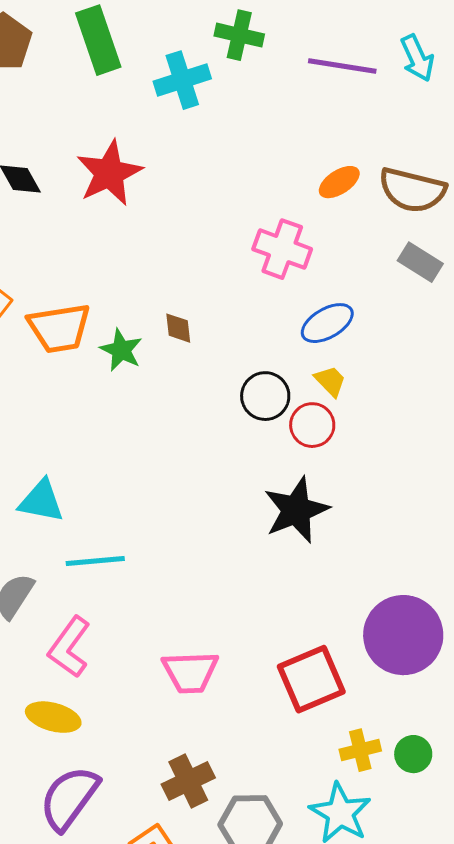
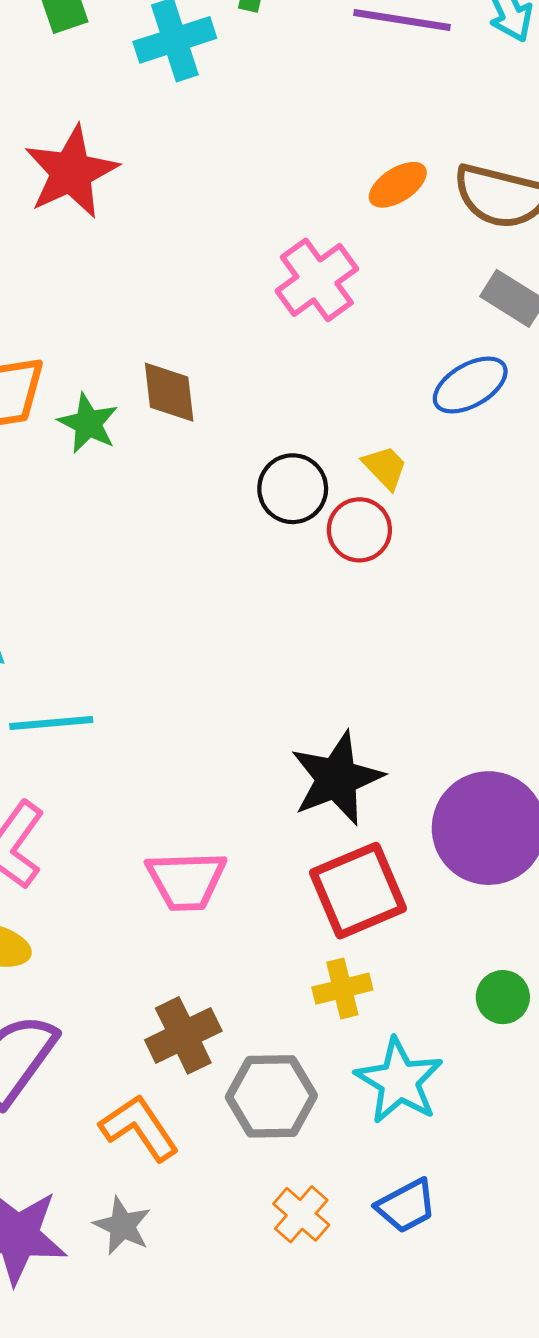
pink cross: (282, 249) -> (317, 280), turned 34
blue ellipse: (327, 323) -> (470, 385), moved
brown diamond: (178, 328) -> (169, 392), size x1.4
black star: (296, 510) -> (337, 778), moved
yellow cross: (360, 750) -> (342, 989), moved

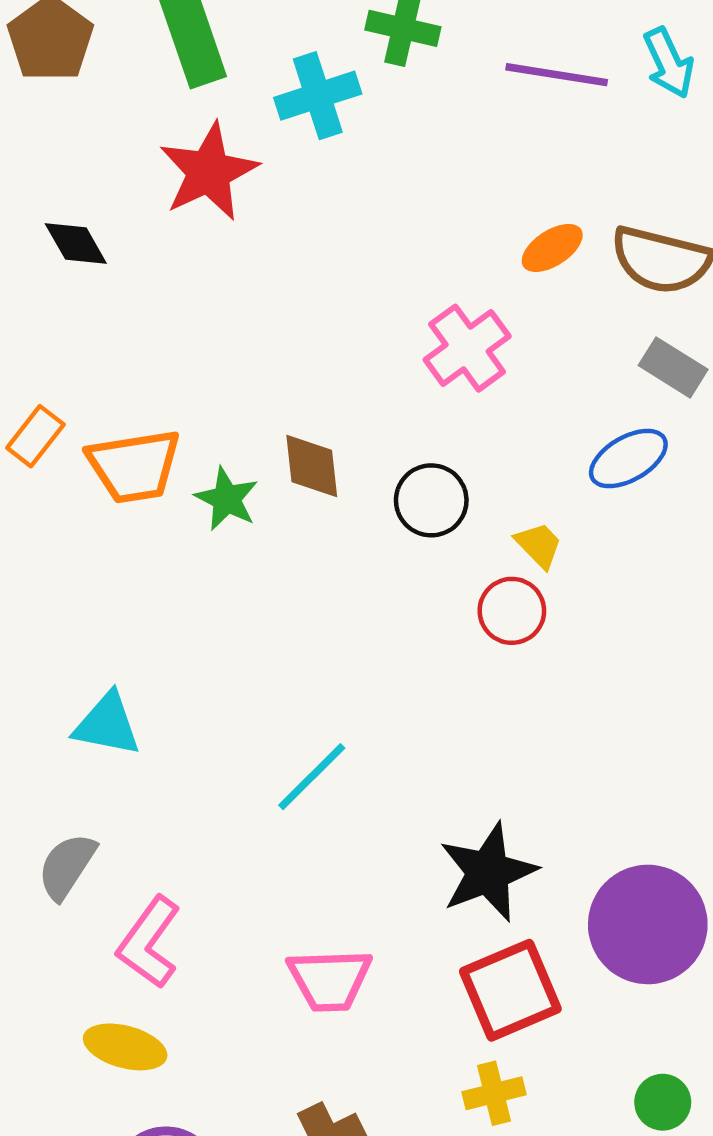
red star: (71, 172) -> (209, 172), moved
black circle: (293, 489) -> (431, 500), moved
cyan line: (51, 723) -> (312, 777), moved, turned -40

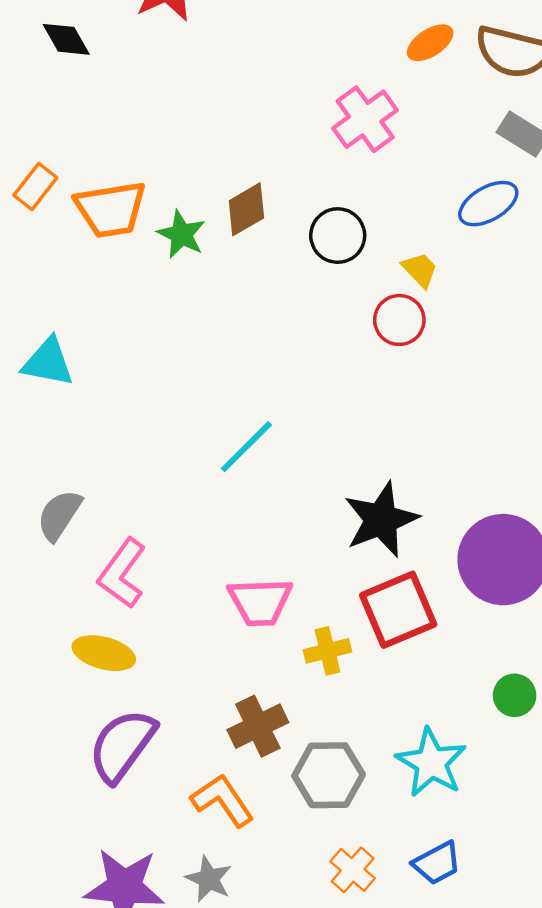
brown diamond: (312, 466) -> (246, 209), turned 66
cyan triangle: (107, 724) -> (48, 362), moved
yellow cross: (494, 1093) -> (327, 651), moved

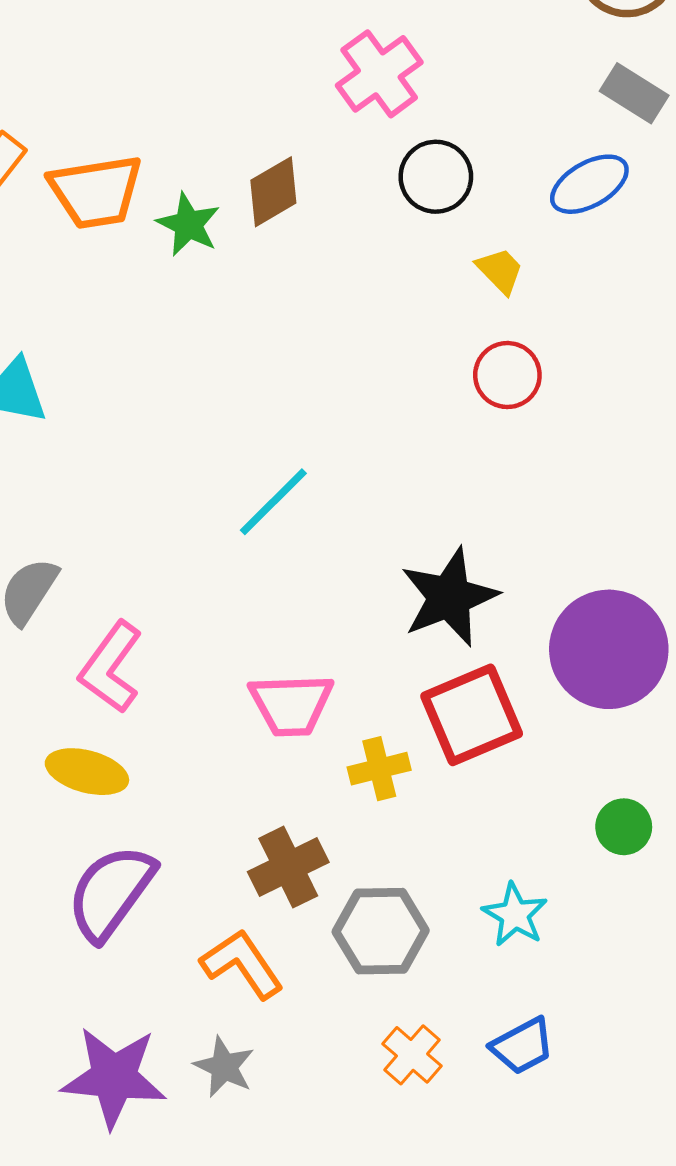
pink cross: (365, 119) -> (379, 74), moved
black circle: (338, 236) -> (436, 177), moved
red circle: (399, 320) -> (507, 375), moved
cyan star: (431, 763) -> (515, 915), size x0.7

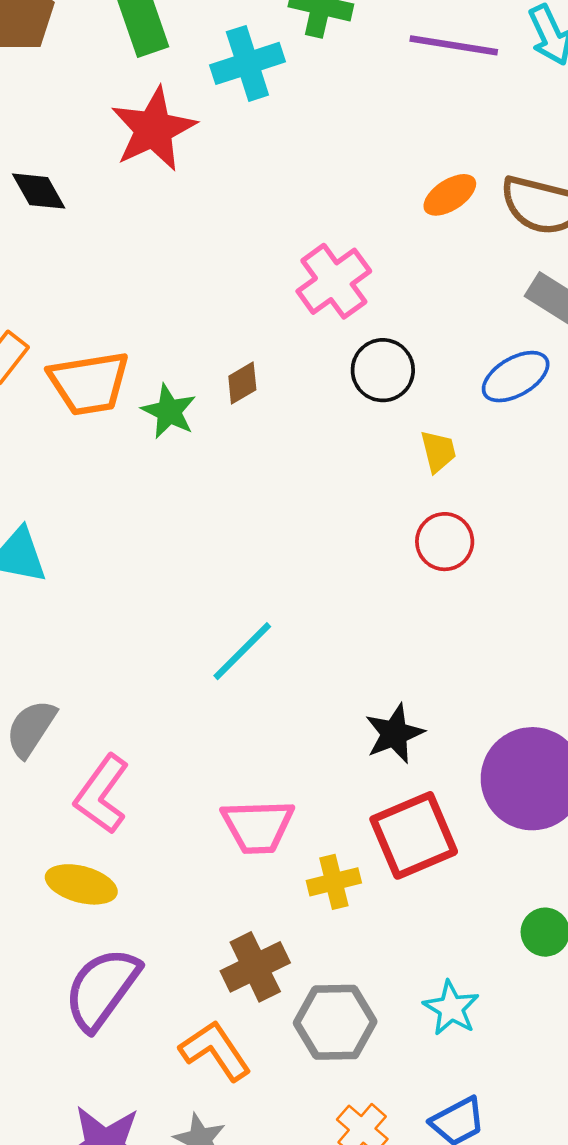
brown diamond: (273, 192) -> (242, 383), size x0.7
yellow trapezoid: (500, 271) -> (438, 451), turned 30
black star: (449, 597) -> (394, 734), size x0.7

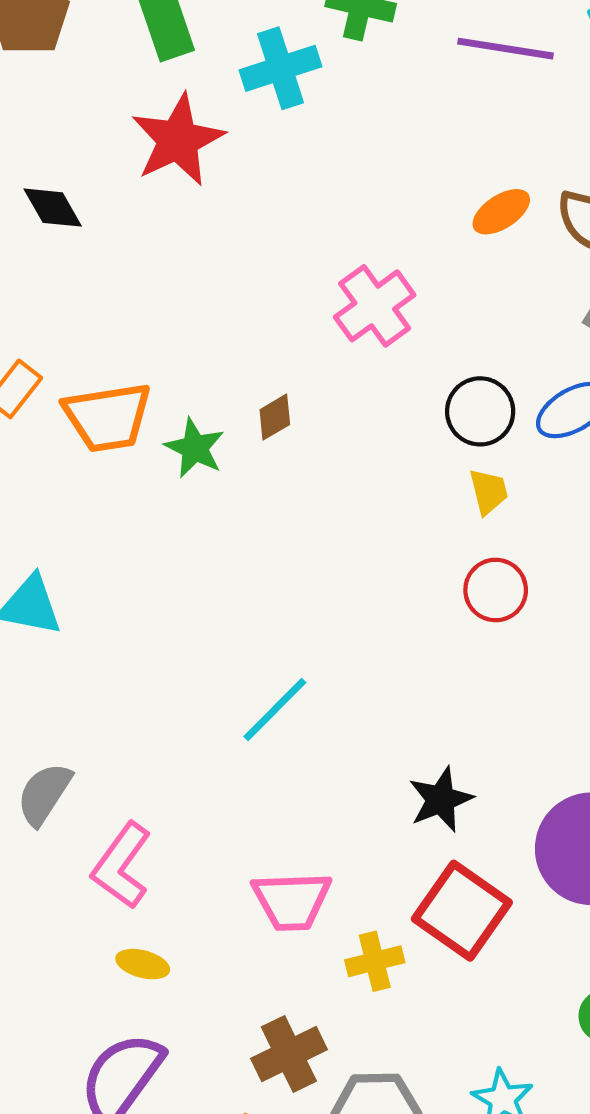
black circle: (383, 370) -> (480, 411), moved
red square: (414, 835) -> (462, 911), turned -32
yellow ellipse: (81, 884) -> (143, 964), moved, size x0.7

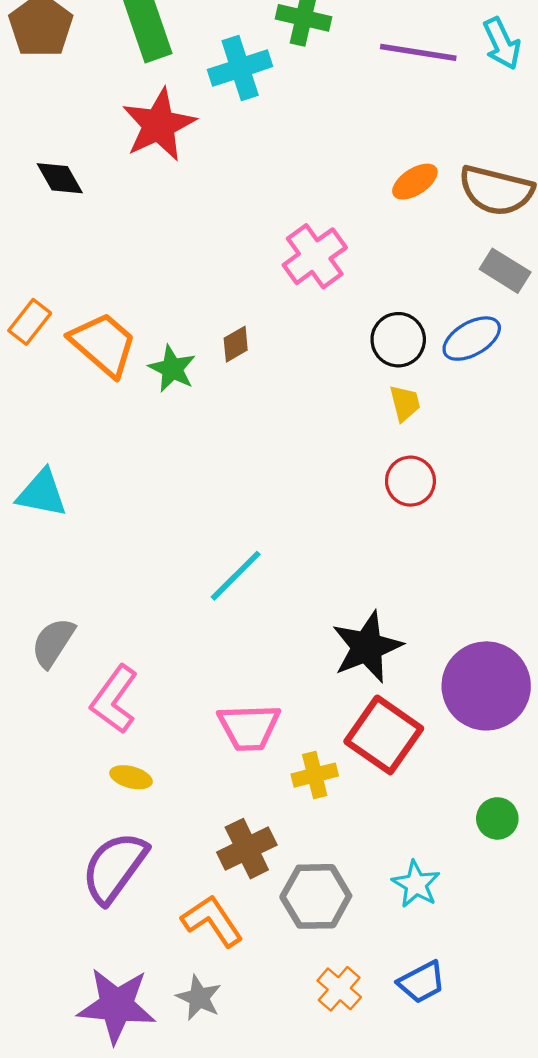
orange trapezoid: (108, 417) -> (103, 344), turned -130
black star: (441, 800) -> (367, 647), size x1.4

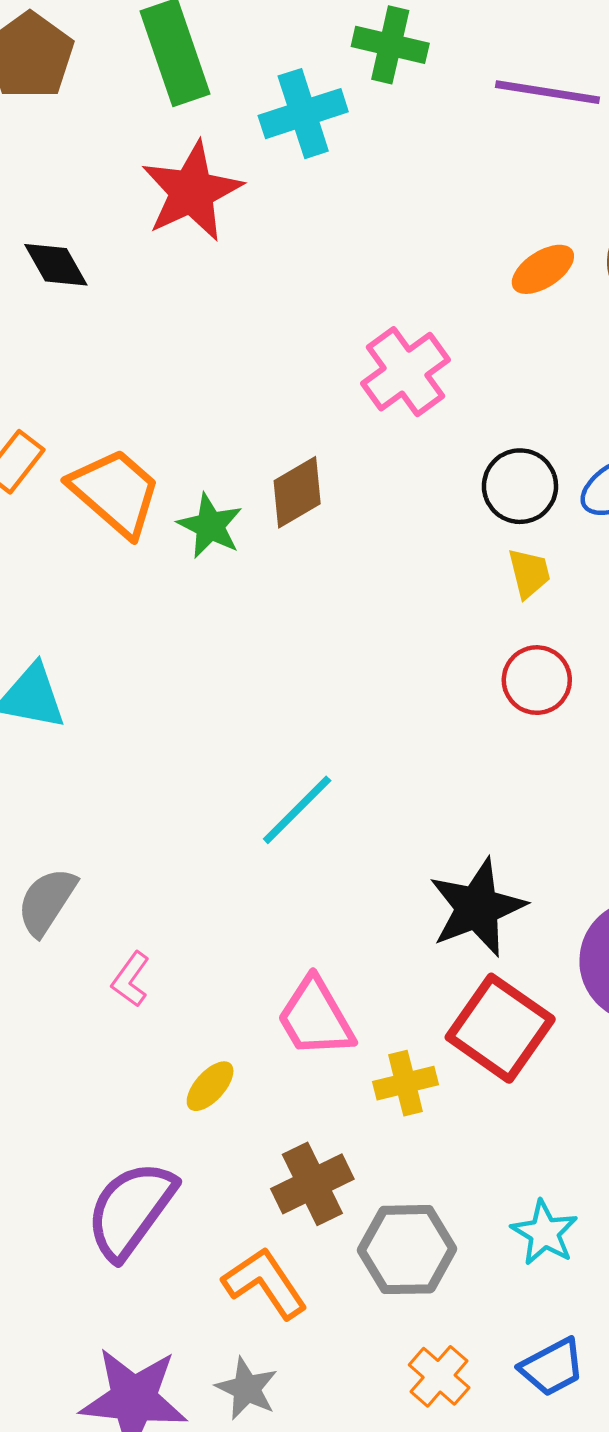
brown diamond: (236, 344) -> (297, 492), size x1.4
pink L-shape: (114, 699) -> (131, 979), size x0.6
pink trapezoid: (249, 727) -> (315, 1017), turned 62
yellow ellipse: (131, 777) -> (210, 1086), moved, turned -63

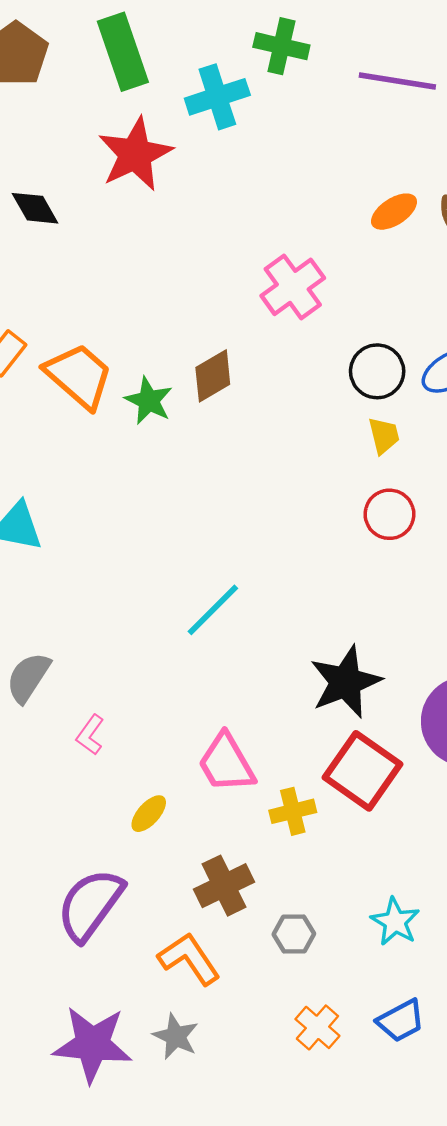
gray hexagon: (407, 1250) -> (294, 934), size x0.6

